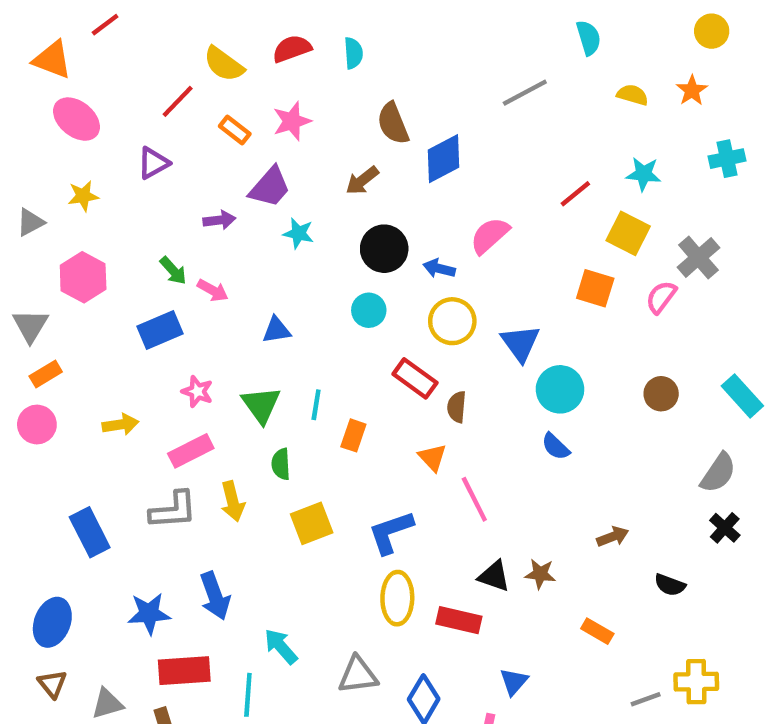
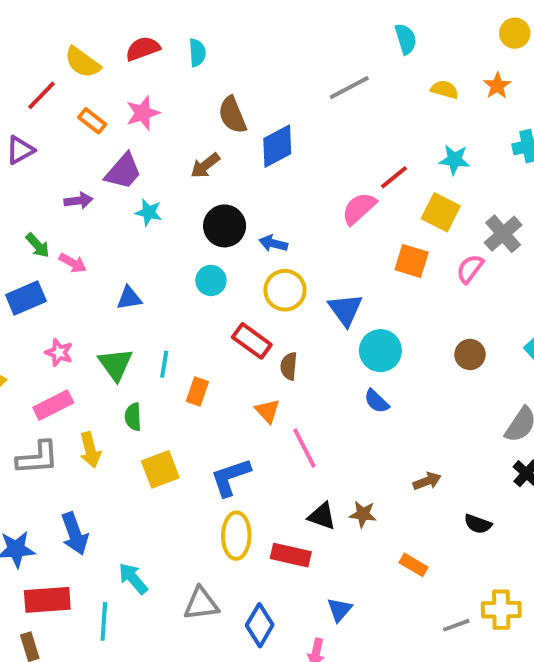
pink semicircle: (490, 236) -> (359, 208), moved

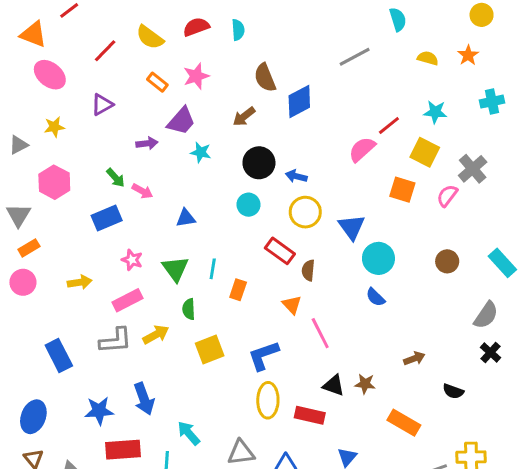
red line: (41, 95) -> (105, 51), moved
yellow arrow: (90, 450) -> (156, 335), turned -105
orange rectangle: (414, 565) -> (404, 423), size x1.5

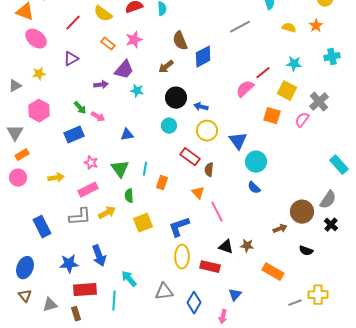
brown circle: (447, 261) -> (302, 212), moved, size x1.5

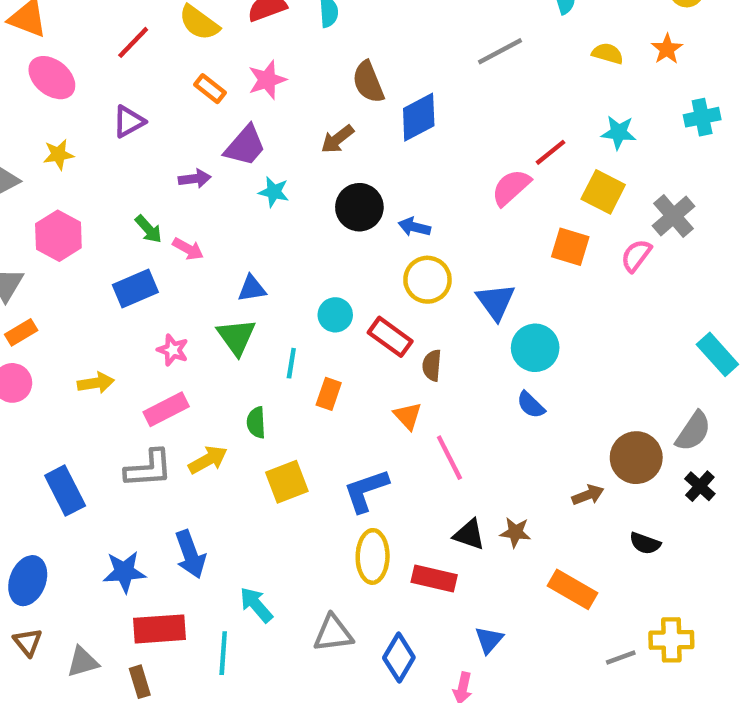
cyan circle: (169, 126) -> (335, 315), moved
green triangle: (120, 169) -> (236, 337), moved

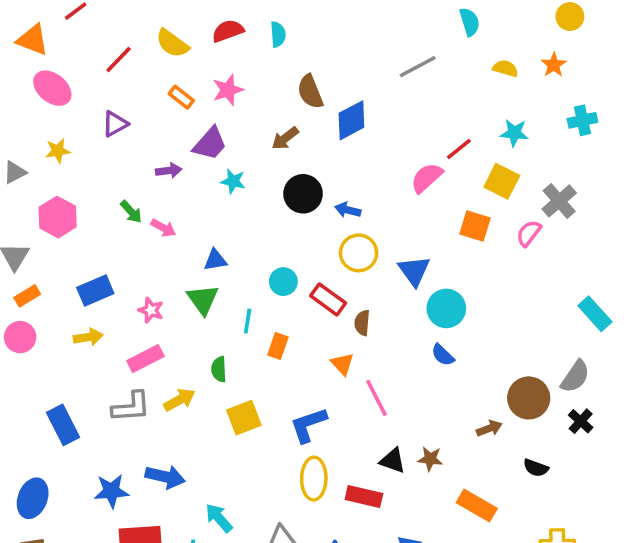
blue rectangle: (135, 288) -> (95, 291), moved
blue arrow: (190, 554) -> (165, 477), turned -57

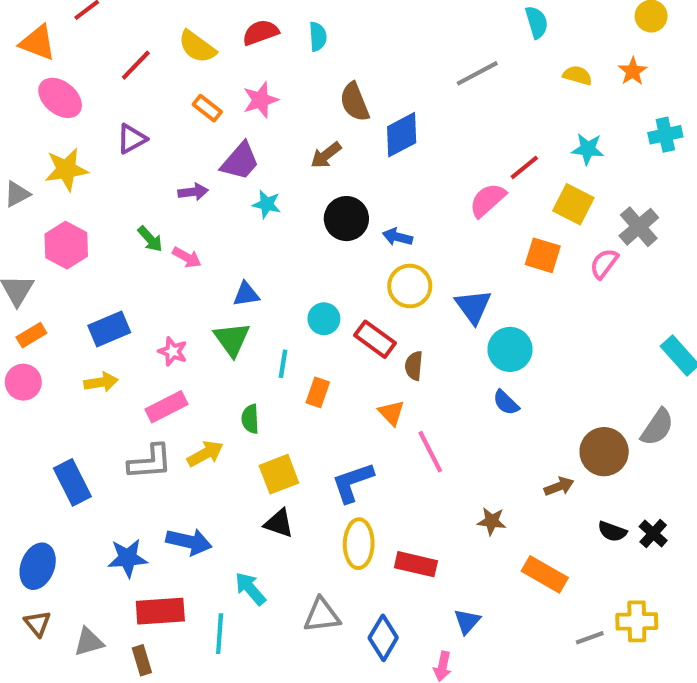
yellow star: (58, 151) -> (66, 169), size x1.5
black cross: (581, 421) -> (653, 533), moved
black triangle: (393, 461) -> (279, 523), moved

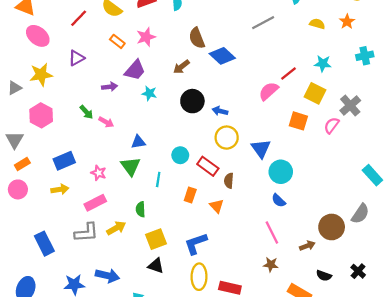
blue diamond: (402, 135) -> (222, 56), turned 70
orange rectangle: (318, 392) -> (190, 195), moved
pink line: (430, 452) -> (272, 233), moved
black semicircle: (612, 531) -> (324, 276), moved

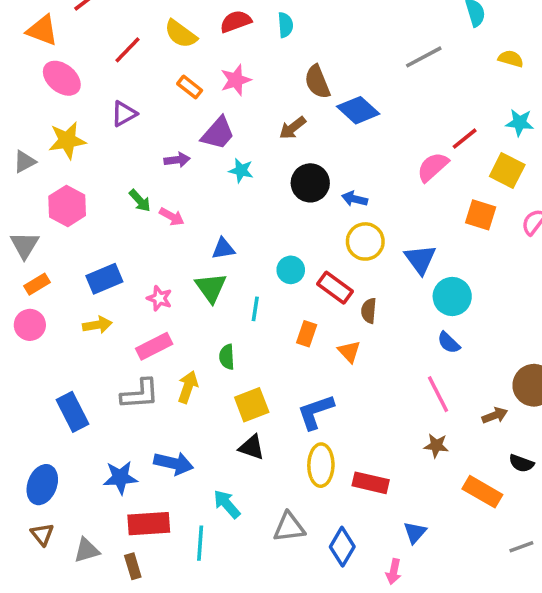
yellow arrow: (116, 228) -> (188, 387), turned -42

